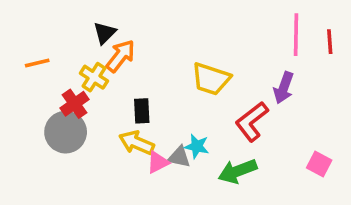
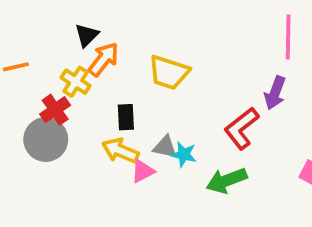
yellow trapezoid: (211, 79) -> (169, 72), moved
gray triangle: (179, 157) -> (165, 147), moved

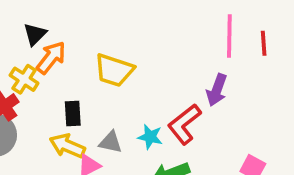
cyan star: (184, 154) -> (150, 137), moved

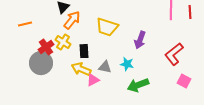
yellow cross: (24, 79) -> (63, 42), moved
purple arrow: (217, 90) -> (140, 40), moved
red L-shape: (184, 124) -> (174, 54), moved

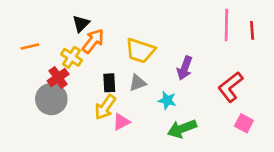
yellow cross: (63, 42) -> (72, 57), moved
gray triangle: (105, 67) -> (138, 83), moved, turned -32
yellow arrow: (81, 69) -> (105, 107), turned -78

